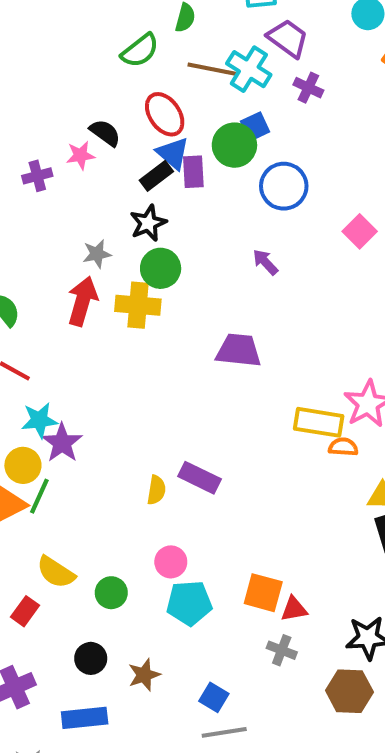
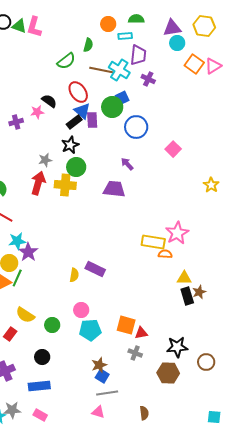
purple trapezoid: (288, 38) -> (138, 55), turned 60
purple trapezoid: (239, 350) -> (114, 189), moved
brown star: (144, 675) -> (99, 365), moved

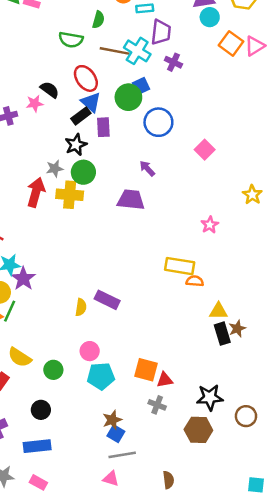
green semicircle: (66, 61) -> (71, 40), turned 48
purple rectangle: (92, 120) -> (103, 127), moved
gray star: (45, 160) -> (55, 168), moved
pink star: (177, 233) -> (210, 225), moved, size x0.6

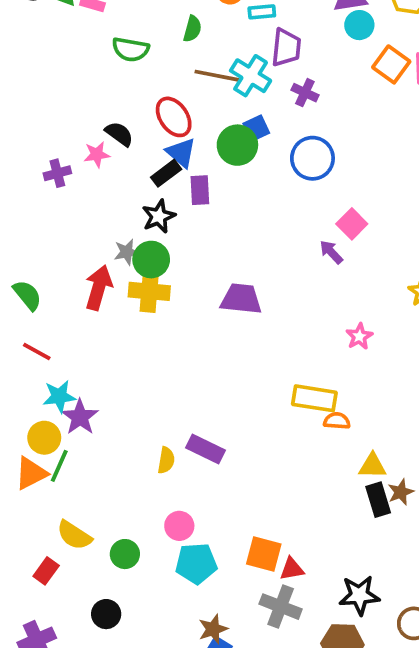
green semicircle: (71, 40) -> (131, 49), moved
blue circle: (158, 122) -> (312, 158), moved
purple arrow: (147, 168) -> (331, 252), moved
green circle: (83, 172) -> (151, 260), moved
gray cross: (157, 405) -> (281, 607), size x1.5

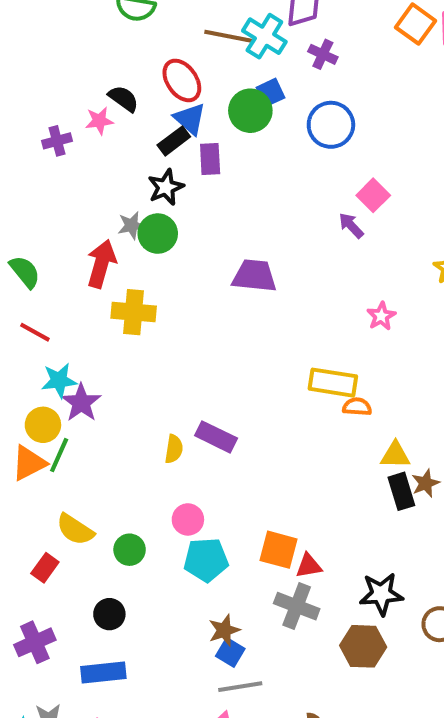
yellow cross: (149, 291) -> (134, 312), moved

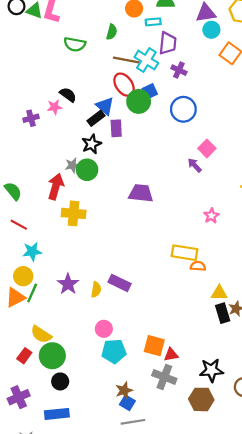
red ellipse: (182, 80) -> (124, 85), moved
purple star: (81, 403) -> (68, 284), moved
green circle: (130, 550) -> (52, 356), moved, size x1.5

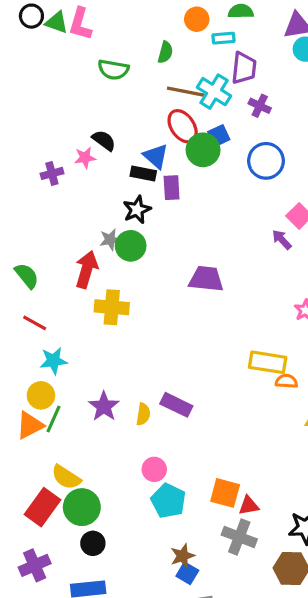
black rectangle: (96, 118) -> (143, 173), turned 48
cyan pentagon: (114, 351) -> (168, 501), turned 30
red rectangle: (24, 356) -> (42, 507), size x1.6

